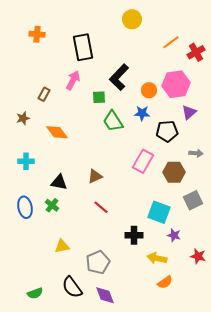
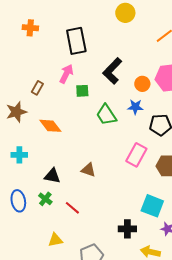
green square: (99, 97) -> (82, 91), moved
brown star: (23, 118) -> (16, 112), size x1.5
brown triangle: (95, 176) -> (88, 170), turned 42
red line: (101, 207) -> (72, 208), moved

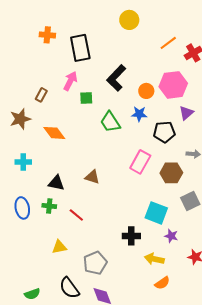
orange cross: (30, 28) -> (47, 35), moved
green cross: (45, 199) -> (49, 206), turned -32

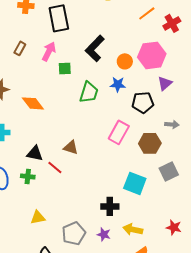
brown rectangle: (41, 95) -> (20, 48), moved
green trapezoid: (110, 122) -> (89, 92), turned -130
red line: (76, 215) -> (55, 167), moved
purple star: (171, 236) -> (104, 234), moved

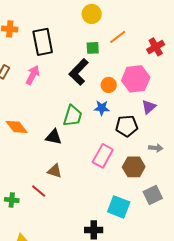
orange line: (147, 13) -> (118, 37), moved
green square: (65, 68) -> (93, 48), moved
black triangle: (35, 153) -> (54, 137), moved

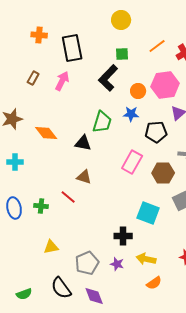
orange line: (118, 37) -> (157, 46), moved

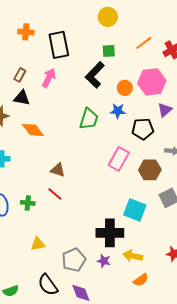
black triangle: (83, 143) -> (22, 98), moved
brown triangle: (84, 177) -> (58, 170), moved
black cross: (123, 236) -> (110, 233), size x1.5

